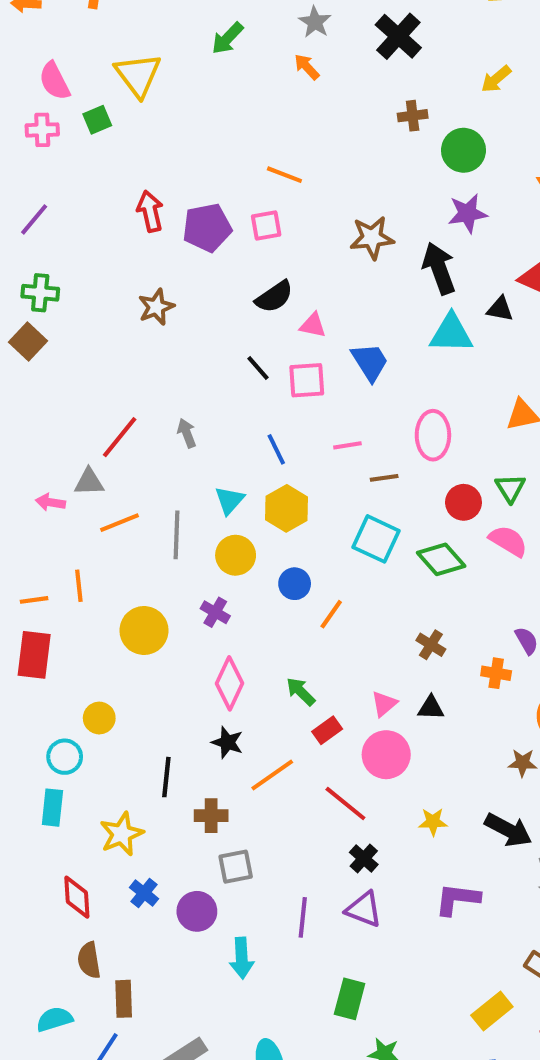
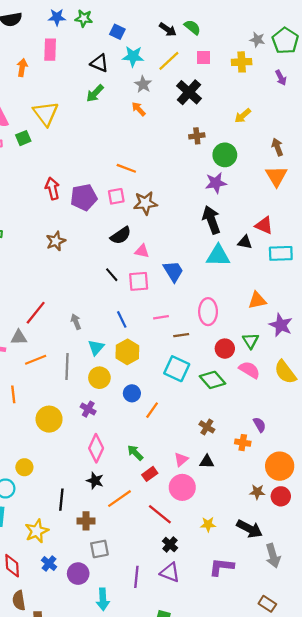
purple star: (468, 213) -> (216, 183), moved
brown star: (372, 238) -> (145, 203), moved
gray arrow: (187, 433) -> (76, 322), moved

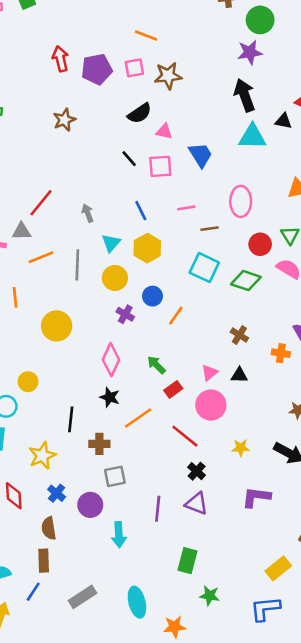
green diamond: (212, 380) -> (246, 281), turned -30
purple cross: (88, 409) -> (125, 314), moved
brown semicircle: (19, 600) -> (49, 528), moved

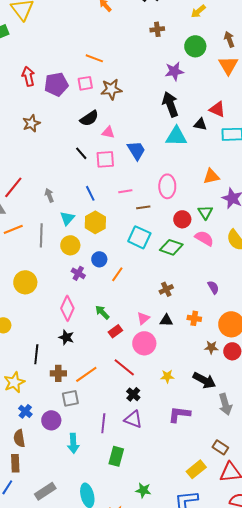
green circle: (260, 20) -> (195, 46), moved
brown cross: (239, 335) -> (166, 289), turned 32
orange cross: (281, 353) -> (194, 318), moved
orange line: (138, 418) -> (86, 374), moved
green rectangle: (188, 561) -> (116, 456), moved

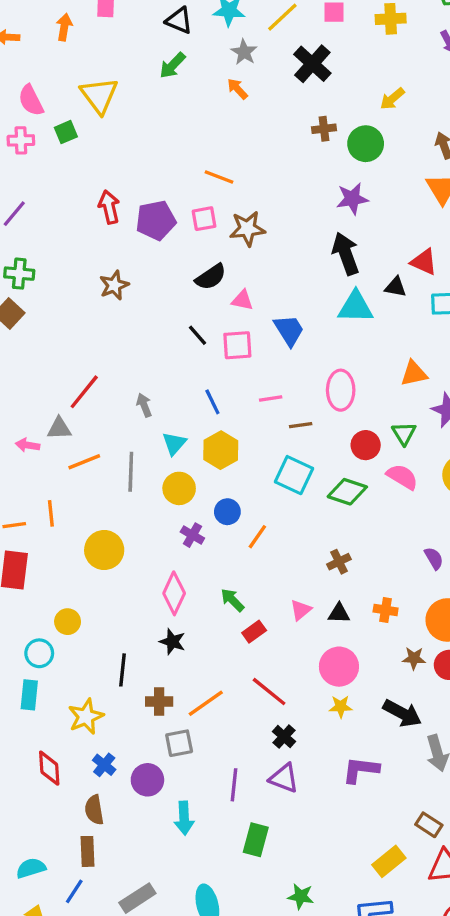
green circle: (195, 46) -> (366, 144), moved
purple semicircle: (213, 287) -> (434, 558), moved
pink circle: (144, 343) -> (339, 667), moved

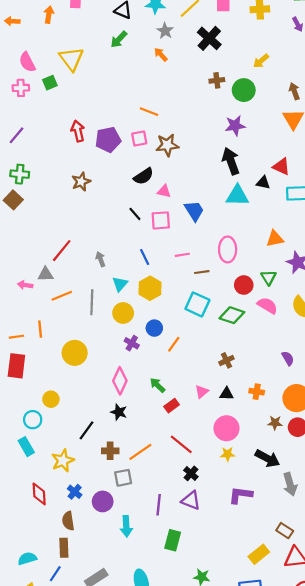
black line: (122, 670) -> (86, 430), turned 30
cyan rectangle: (29, 695) -> (26, 447), turned -36

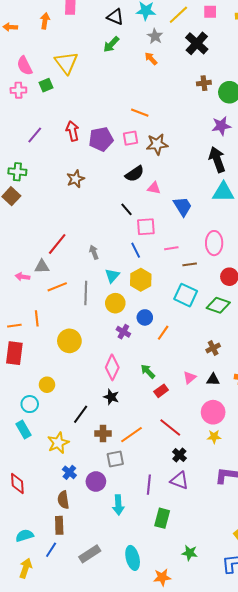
purple line: (16, 135) -> (35, 135), moved
pink square: (161, 220) -> (146, 227), moved
red diamond: (39, 494) -> (17, 484), moved

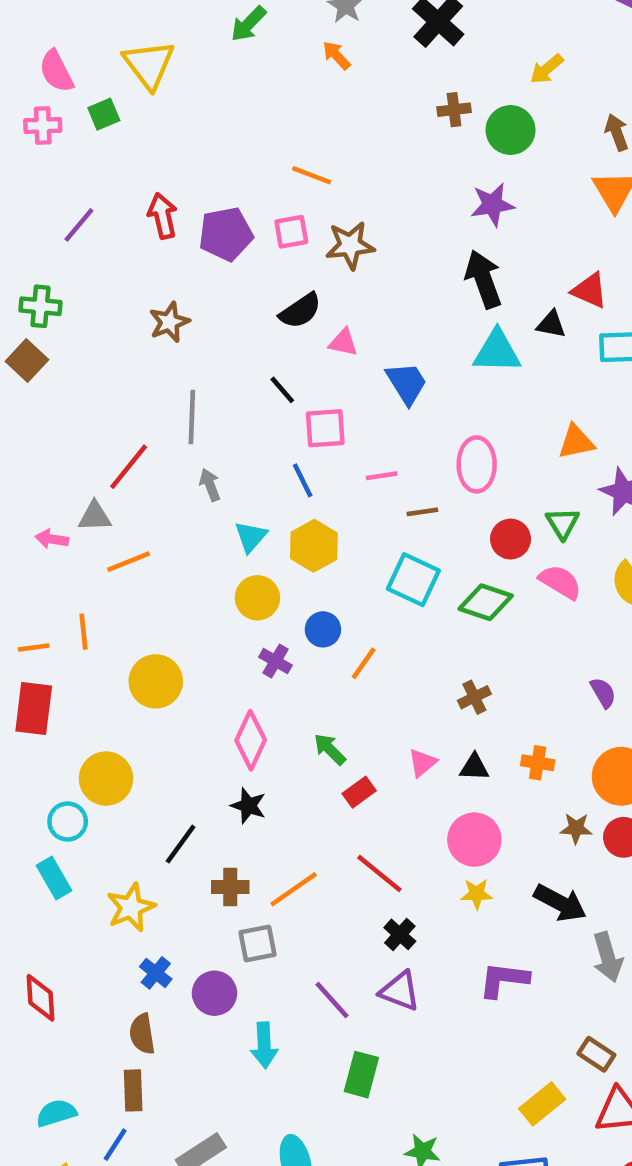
gray line: (86, 293) -> (192, 417), moved
yellow circle: (47, 385) -> (106, 779), size x1.5
purple line: (149, 485) -> (332, 1000), turned -48

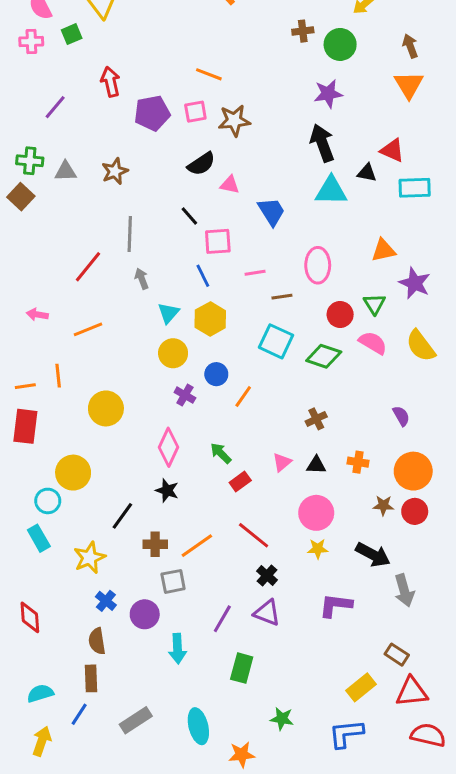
red arrow: (163, 216) -> (110, 82), moved
gray triangle: (95, 516) -> (66, 171), moved
purple line: (332, 1000) -> (222, 619), turned 72

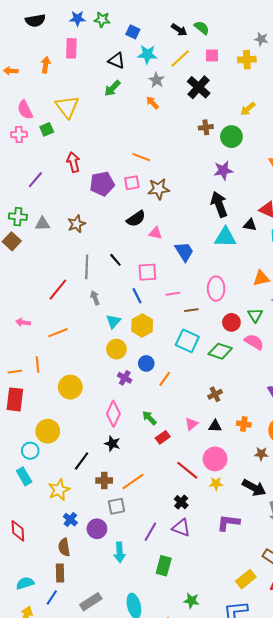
black line: (189, 216) -> (115, 260), moved
red line: (254, 535) -> (187, 470), moved

